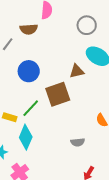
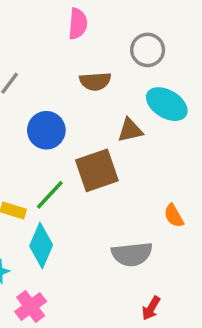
brown semicircle: (29, 29) -> (95, 81), moved
gray semicircle: (78, 142) -> (132, 254), size x1.6

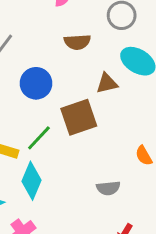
gray semicircle: (132, 254) -> (108, 188), size x0.7

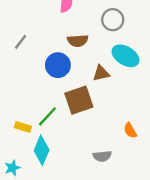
blue circle: (36, 83) -> (58, 65), moved

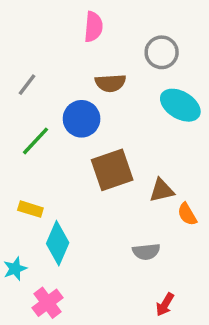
brown triangle: (101, 73) -> (162, 190), moved
green line: (47, 116) -> (36, 141), moved

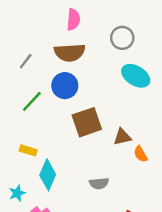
brown semicircle: (110, 83) -> (70, 53), moved, size x1.4
gray semicircle: (146, 252) -> (99, 183), moved

